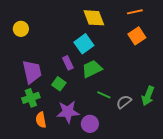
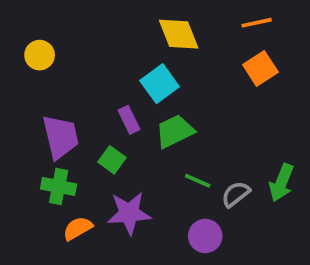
green cross: (31, 98) -> (59, 186), turned 30
orange semicircle: (41, 120) -> (78, 228), turned 70
purple circle: (90, 124) -> (205, 236), moved

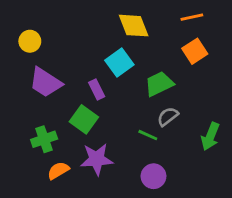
green trapezoid: (175, 131) -> (159, 84), moved
purple trapezoid: (61, 137) -> (45, 82), moved, turned 136
green square: (112, 160) -> (84, 119), size x1.4
green cross: (59, 186) -> (44, 139), turned -30
gray semicircle: (236, 194) -> (168, 117), moved

